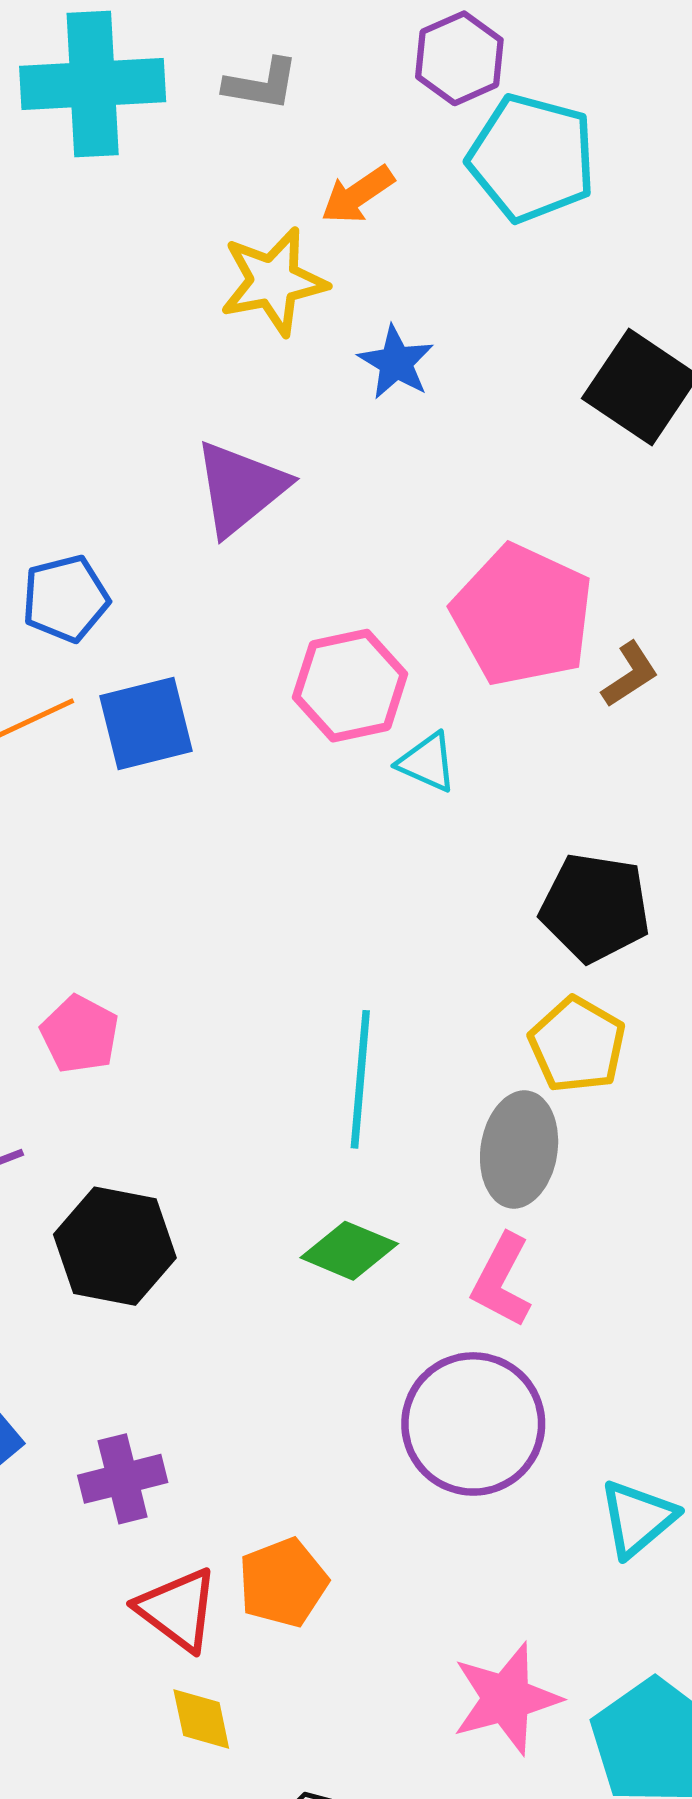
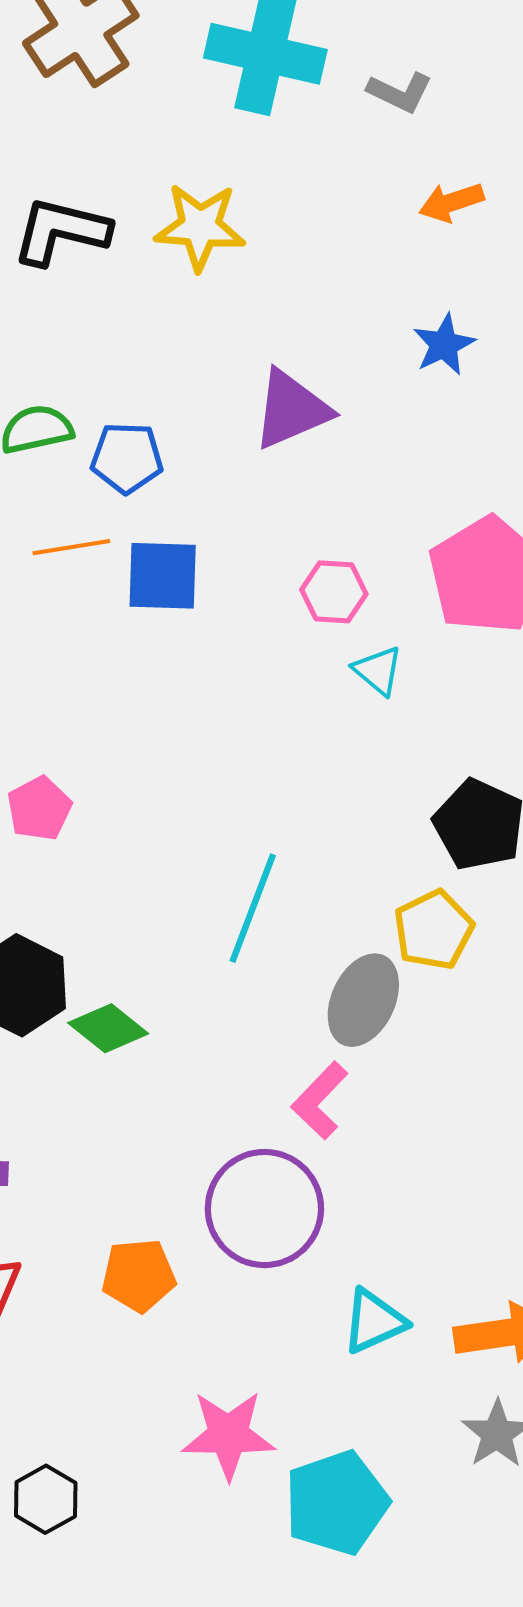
yellow star: (273, 281) -> (200, 227), moved
pink hexagon: (350, 686) -> (334, 592), size x0.7
green diamond: (349, 1251) -> (108, 1028), moved
orange pentagon: (283, 1583) -> (139, 1275), moved

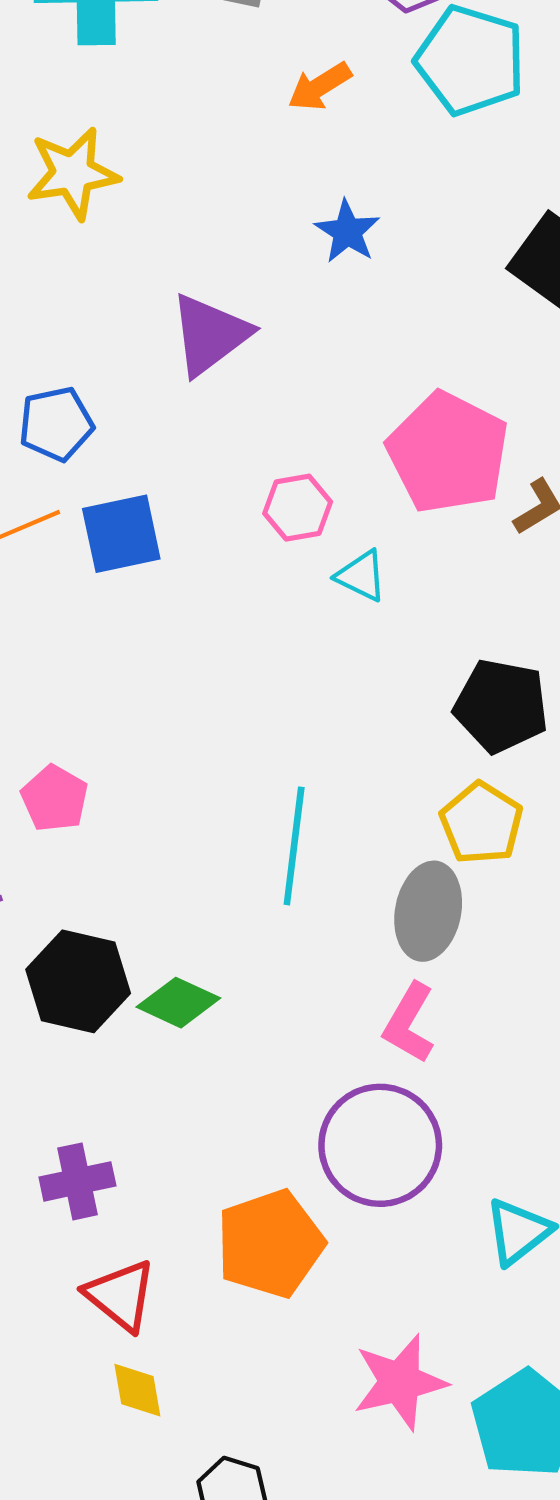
orange pentagon: (139, 1275) -> (270, 1244), size x1.4

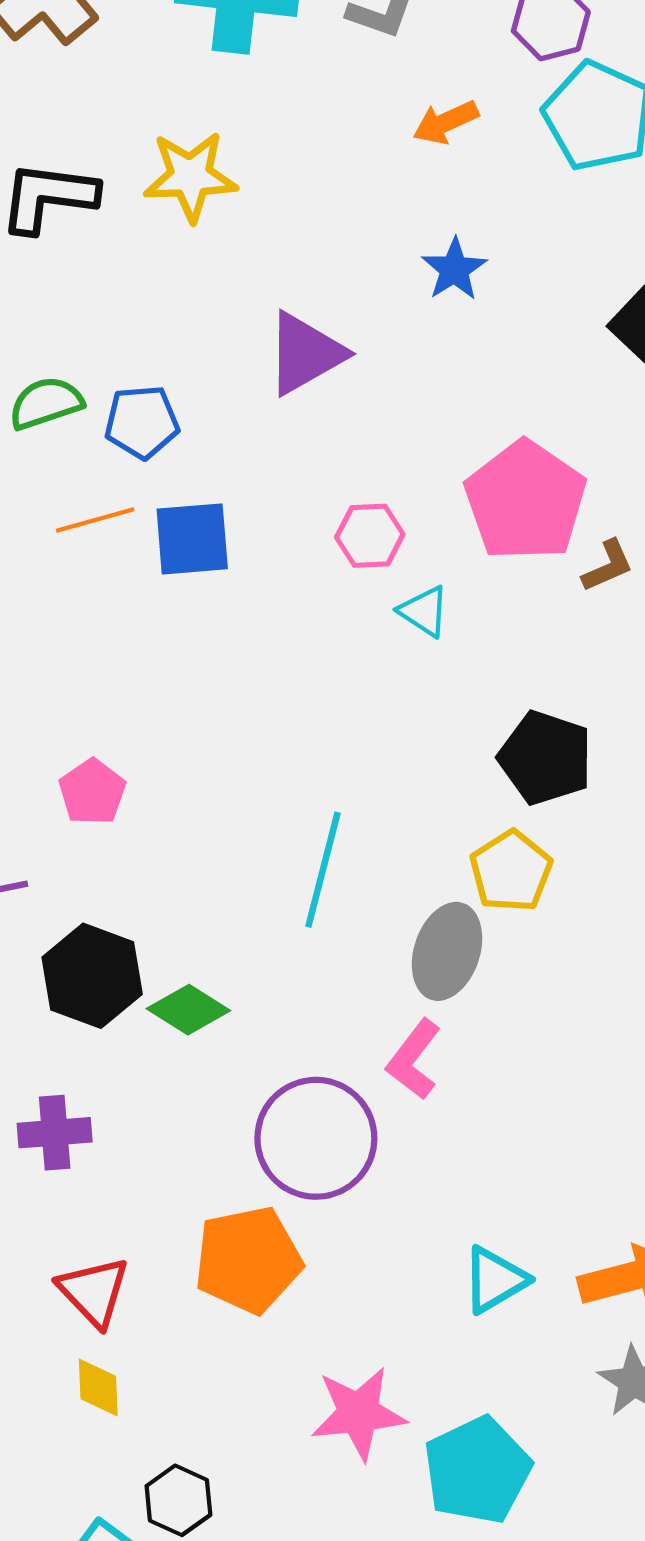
purple circle: (380, 1145) -> (316, 1138), moved
purple cross: (77, 1181) -> (55, 1133), moved

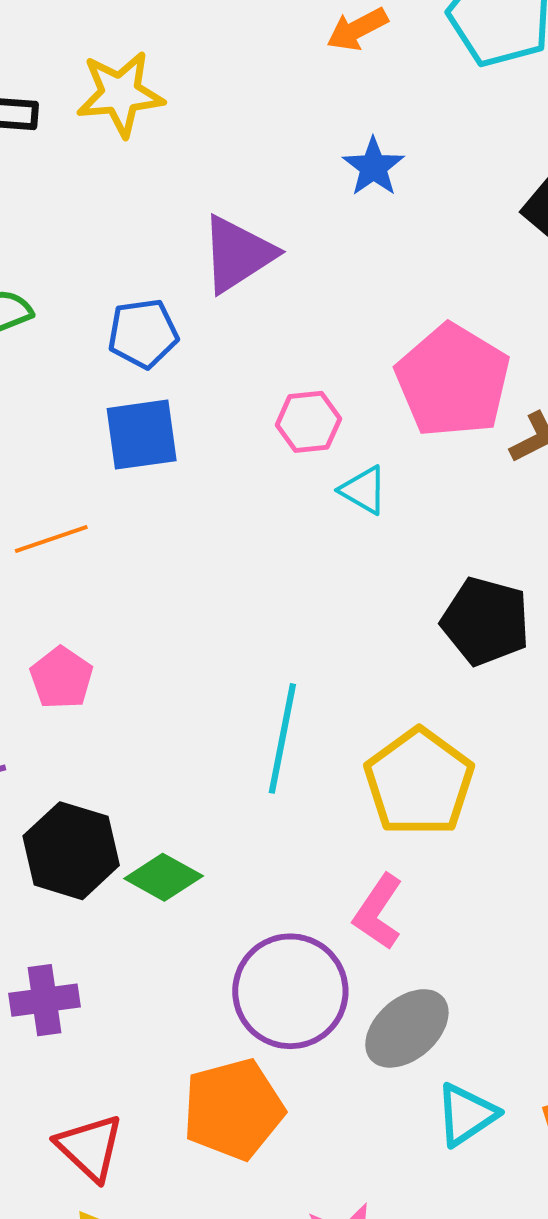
blue pentagon: (142, 422) -> (143, 334), moved
orange line: (95, 520) -> (51, 539), moved
yellow pentagon: (511, 871) -> (419, 782), moved, size x1.4
gray ellipse: (447, 951) -> (407, 1028), moved, turned 34

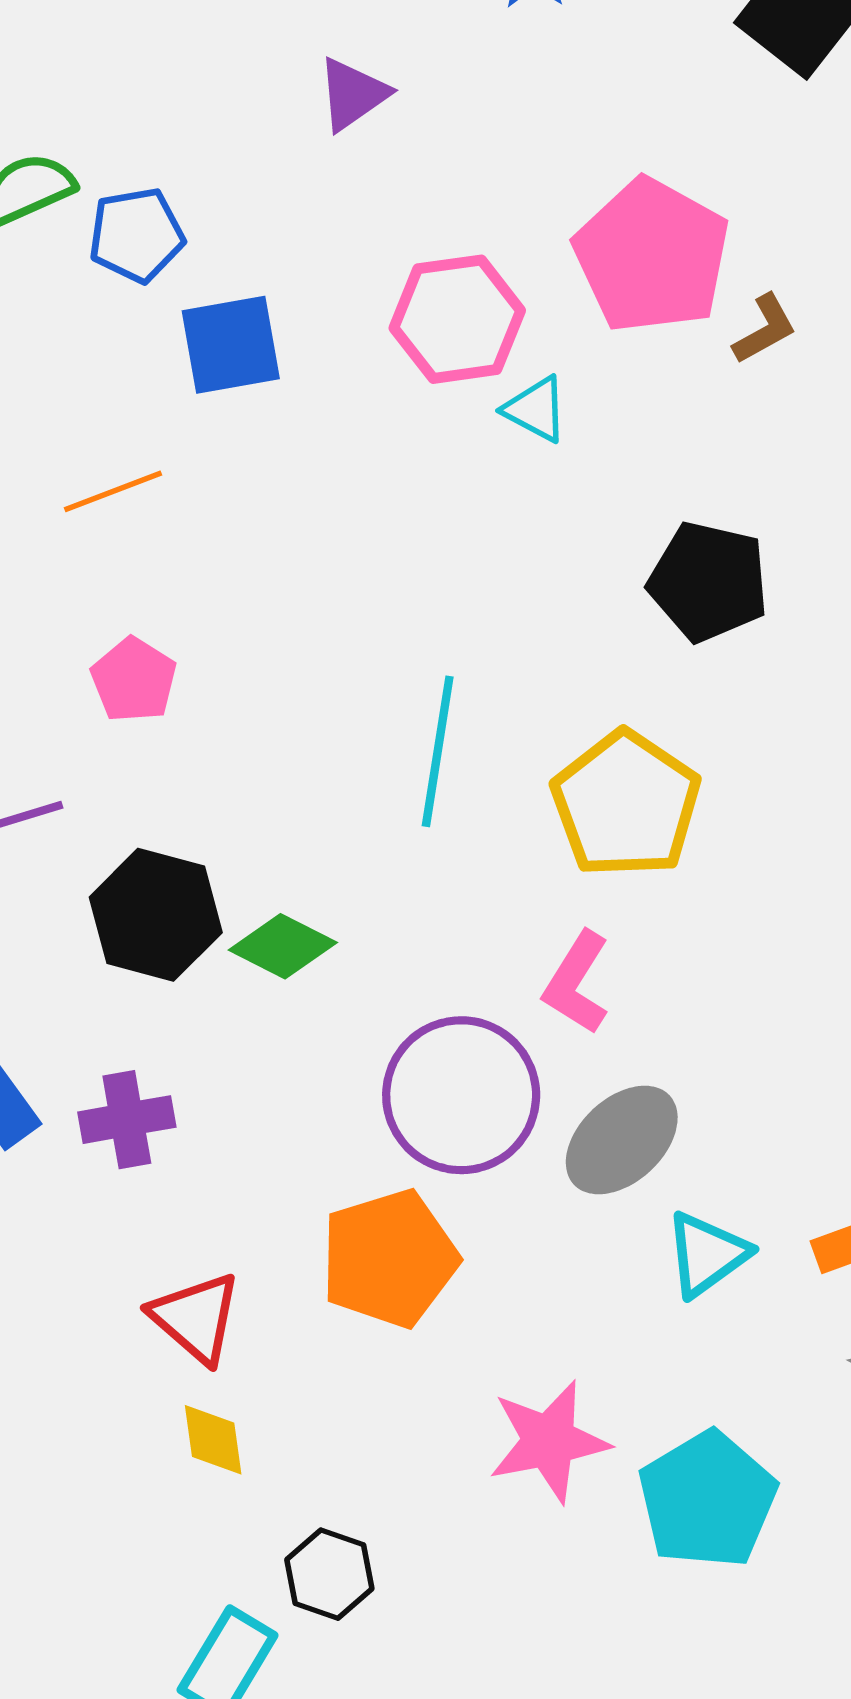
purple triangle: (238, 254) -> (353, 94), size x0.7
blue pentagon: (143, 334) -> (136, 235), moved
pink hexagon: (308, 422) -> (457, 319), size x1.5

